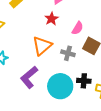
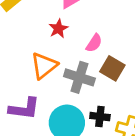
gray cross: (68, 53) -> (79, 77), size x1.5
purple L-shape: (29, 77) -> (24, 109), turned -135

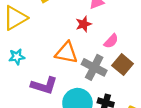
orange triangle: (44, 66) -> (66, 53), turned 40

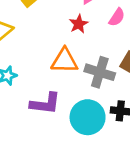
pink semicircle: (111, 41) -> (117, 17), moved

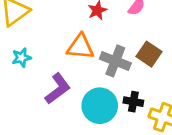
purple L-shape: (45, 103) -> (58, 89), turned -48

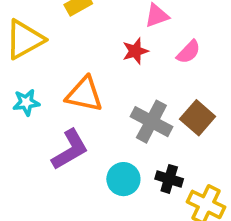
orange triangle: (80, 47) -> (84, 94), moved
cyan circle: (100, 106) -> (123, 179), size x0.7

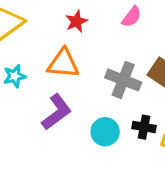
red star: (135, 51) -> (76, 21), moved
pink semicircle: (189, 52) -> (132, 17), moved

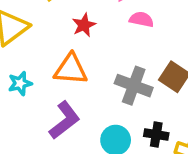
pink semicircle: (132, 17) -> (141, 19), turned -115

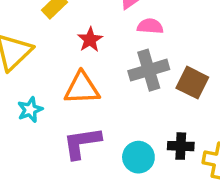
gray cross: (134, 86) -> (149, 70), moved, turned -30
purple L-shape: (65, 120) -> (82, 143), turned -144

